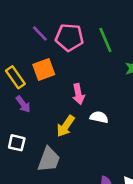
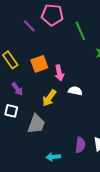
pink pentagon: (69, 37) -> (52, 15), moved
orange square: (44, 70) -> (39, 64), moved
purple arrow: (23, 104) -> (17, 89), moved

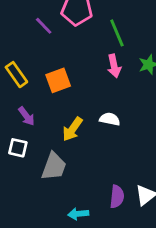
pink arrow: (59, 73) -> (114, 66), moved

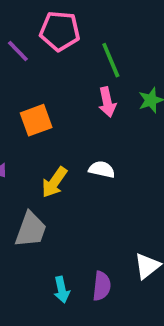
purple semicircle: (117, 197) -> (102, 286), moved
cyan arrow: (78, 214) -> (62, 290), turned -96

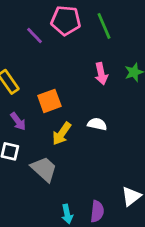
green line: (111, 60) -> (104, 26), moved
orange square: (36, 120) -> (49, 101), moved
gray trapezoid: (31, 230) -> (44, 169), turned -68

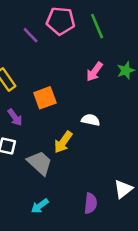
pink arrow: (101, 74) -> (94, 72), turned 48
yellow arrow: (62, 134) -> (63, 142), moved
cyan arrow: (67, 214) -> (40, 206), moved, turned 66

